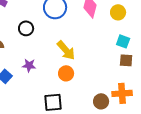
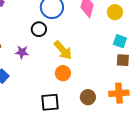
black circle: (26, 28) -> (39, 29), moved
purple star: (29, 65) -> (22, 52), moved
brown circle: (101, 101) -> (88, 97), moved

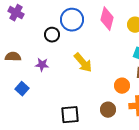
black circle: (39, 29) -> (52, 35), moved
orange circle: (63, 73) -> (122, 86), moved

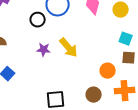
purple star: (42, 65) -> (44, 50), moved

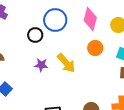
orange circle: (108, 71) -> (95, 48), moved

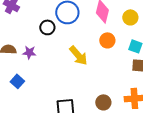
purple star: (41, 65) -> (29, 52), moved

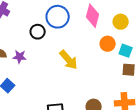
orange circle: (107, 40) -> (108, 44), moved

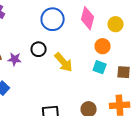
black circle: (38, 32) -> (39, 49), moved
cyan square: (126, 51) -> (100, 67), moved

